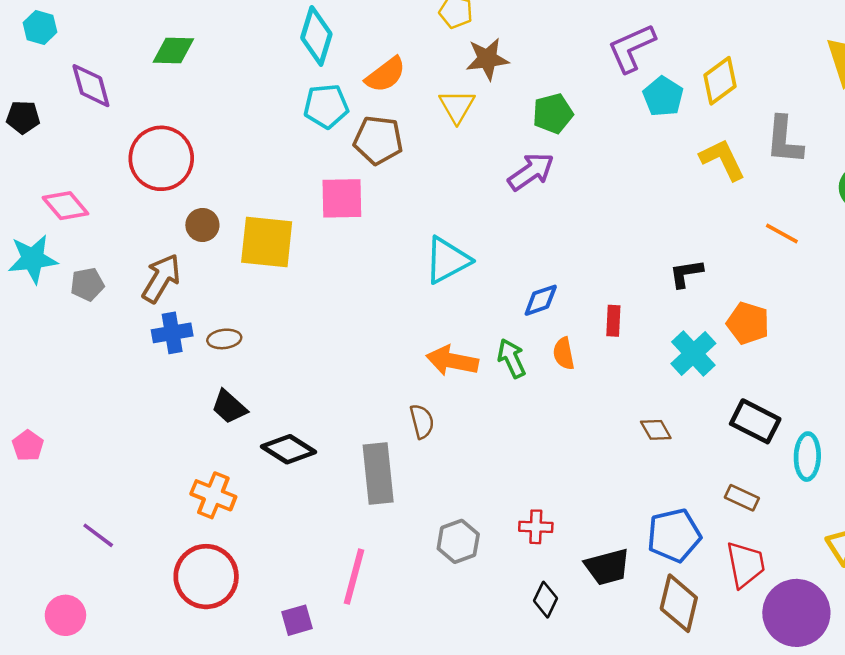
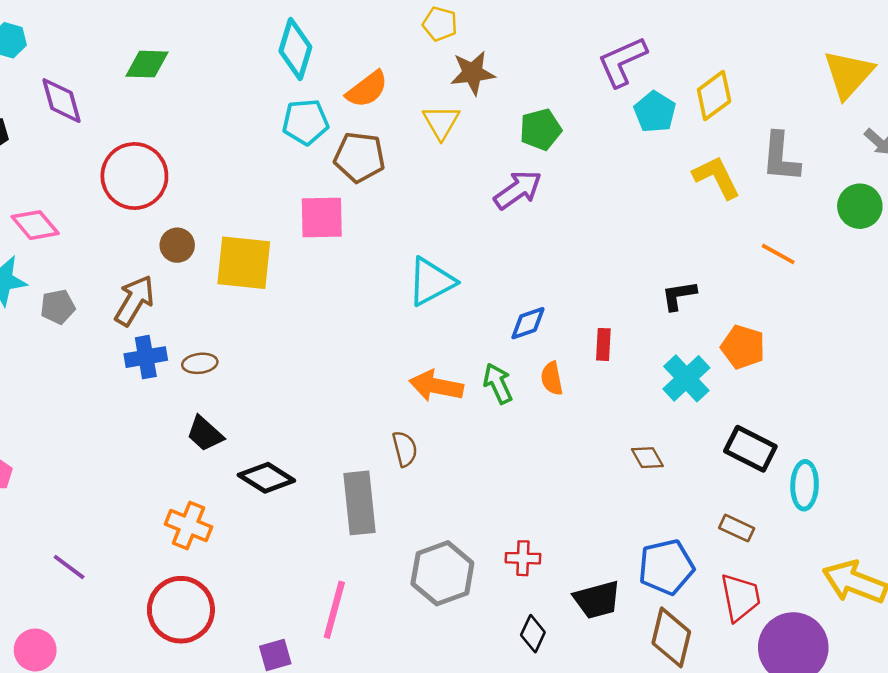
gray hexagon: (458, 541) -> (442, 573), size x1.4

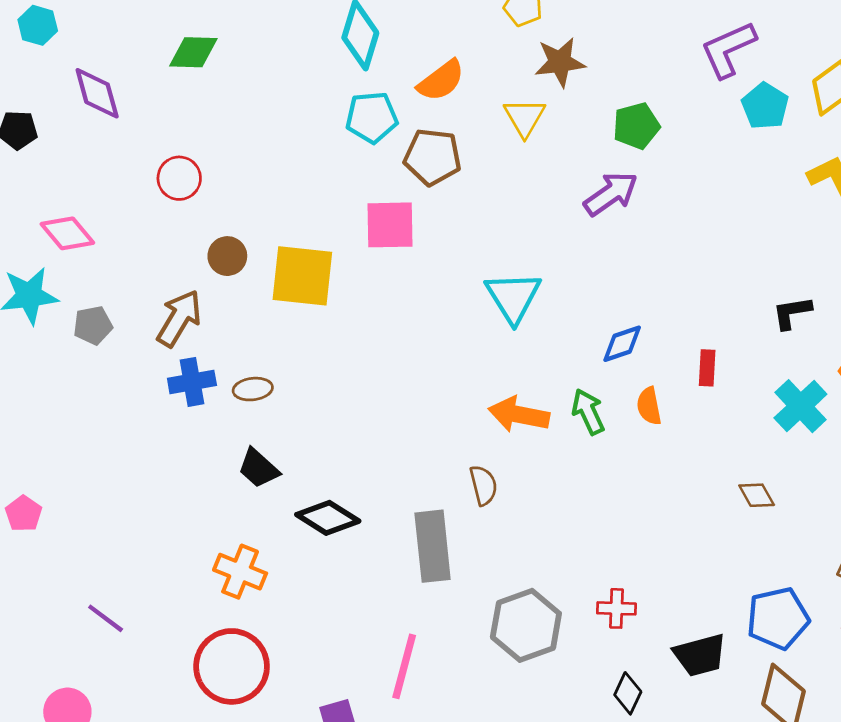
red circle: (134, 176) -> (179, 178), size x0.6
cyan triangle: (431, 282) -> (513, 297), turned -34

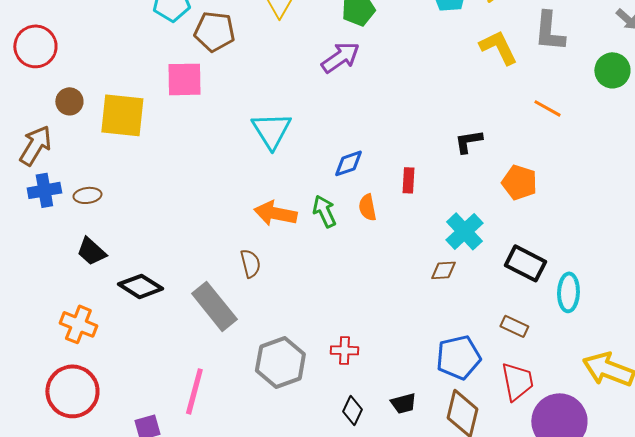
red circle: (179, 178) -> (35, 46), size x1.4
cyan cross: (800, 406) -> (464, 231), moved
brown diamond: (757, 495) -> (443, 270), turned -64
gray rectangle: (433, 546) -> (214, 306), turned -33
black trapezoid: (700, 655) -> (403, 403), moved, size x0.7

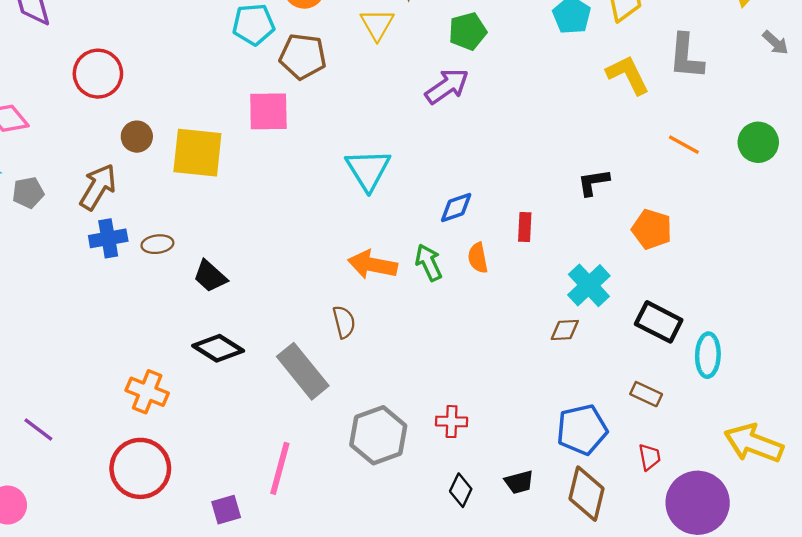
green circle: (612, 70) -> (758, 142), moved
black trapezoid: (91, 251) -> (210, 276), moved
red trapezoid: (517, 381) -> (650, 457), size x0.6

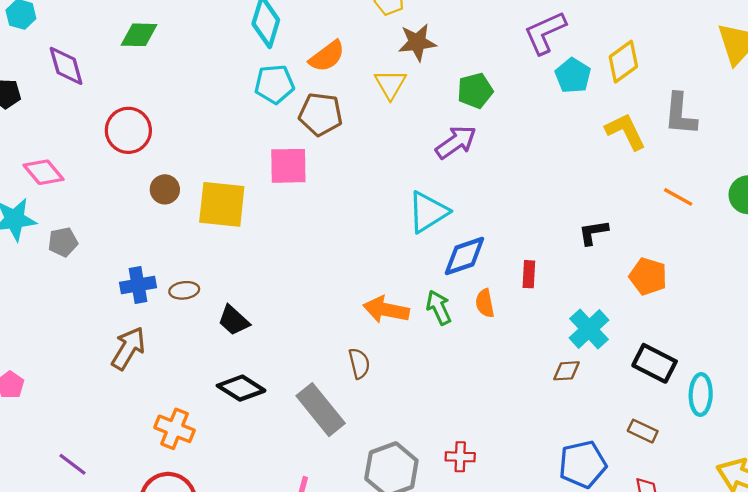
cyan triangle: (368, 170) -> (428, 212), moved, turned 30
brown arrow: (98, 187) -> (128, 348), moved
blue diamond: (456, 208) -> (464, 256), size x1.4

